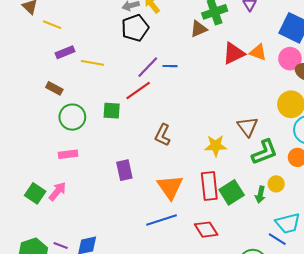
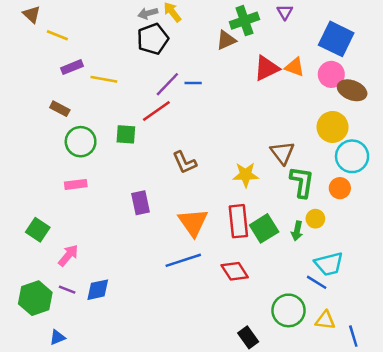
brown L-shape: (163, 135) -> (185, 162), turned -50
green L-shape: (264, 152) -> (302, 182), turned -60
pink arrow: (57, 191) -> (68, 255), moved

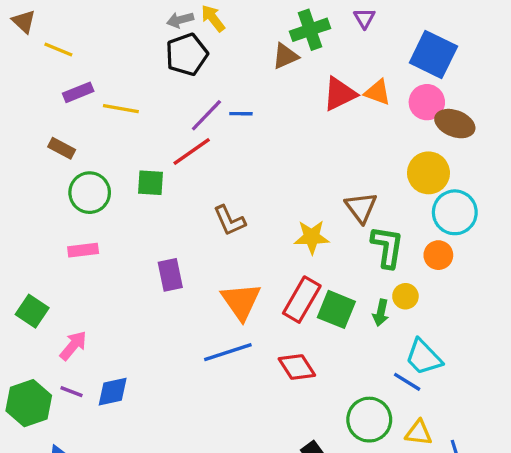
red rectangle: (238, 221) -> (302, 300), turned 36
green square: (264, 228) -> (336, 309), turned -36
cyan trapezoid: (329, 264) -> (424, 357), turned 60

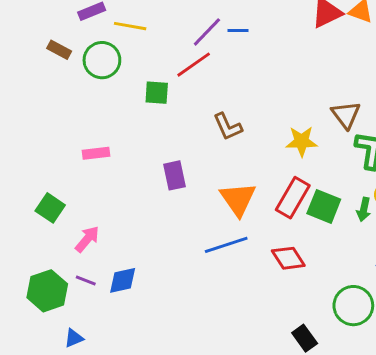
brown rectangle: (62, 148) -> (59, 50), moved
green circle: (90, 193) -> (102, 60), moved

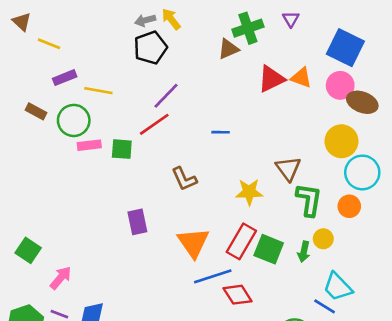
blue line: (238, 31) -> (221, 132), moved
pink rectangle: (96, 153) -> (89, 145), moved
blue line: (226, 245) -> (213, 276), moved

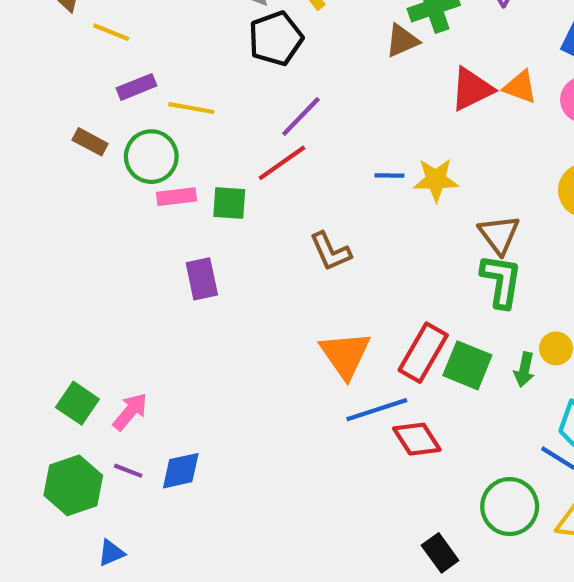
yellow star: (249, 192) -> (436, 180), moved
green L-shape: (309, 200) -> (501, 281), moved
purple rectangle: (137, 222) -> (202, 279), moved
green square: (28, 250) -> (77, 403), moved

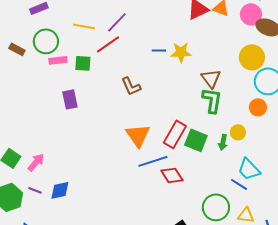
yellow line: (191, 108) -> (84, 26), moved
brown rectangle: (90, 142) -> (17, 49), moved

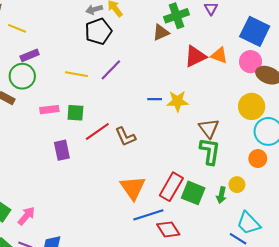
green circle: (46, 41) -> (22, 76), moved
red line: (108, 44) -> (97, 131), moved

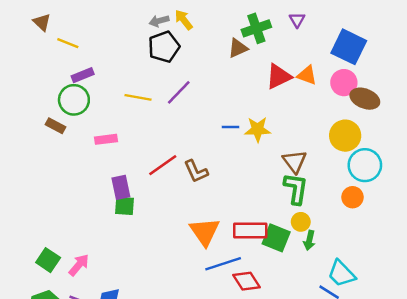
green square: (75, 113) -> (124, 206), moved
yellow circle: (237, 185) -> (301, 222), moved
red rectangle: (171, 187) -> (250, 230), turned 60

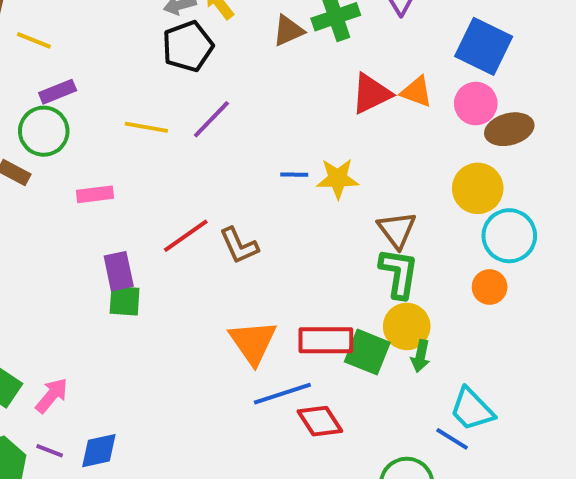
brown triangle: (238, 48) -> (288, 31), moved
brown ellipse: (365, 99) -> (509, 129), turned -36
yellow circle: (301, 222) -> (407, 326), size x1.5

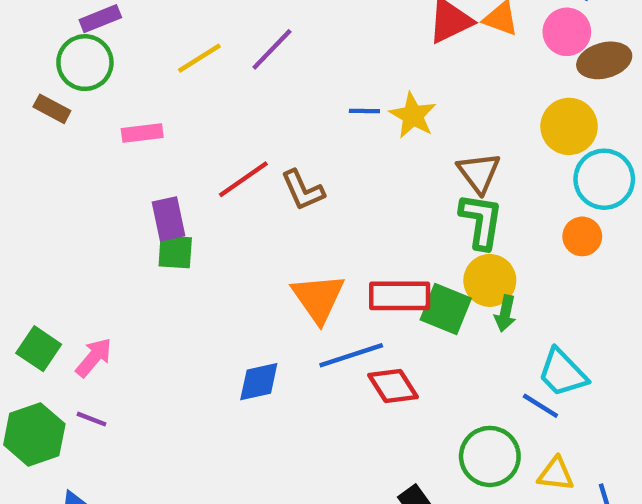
yellow line: (146, 127) -> (199, 58), turned -42
yellow star: (338, 179) -> (413, 115), turned 30
blue diamond: (99, 451) -> (259, 382), moved

